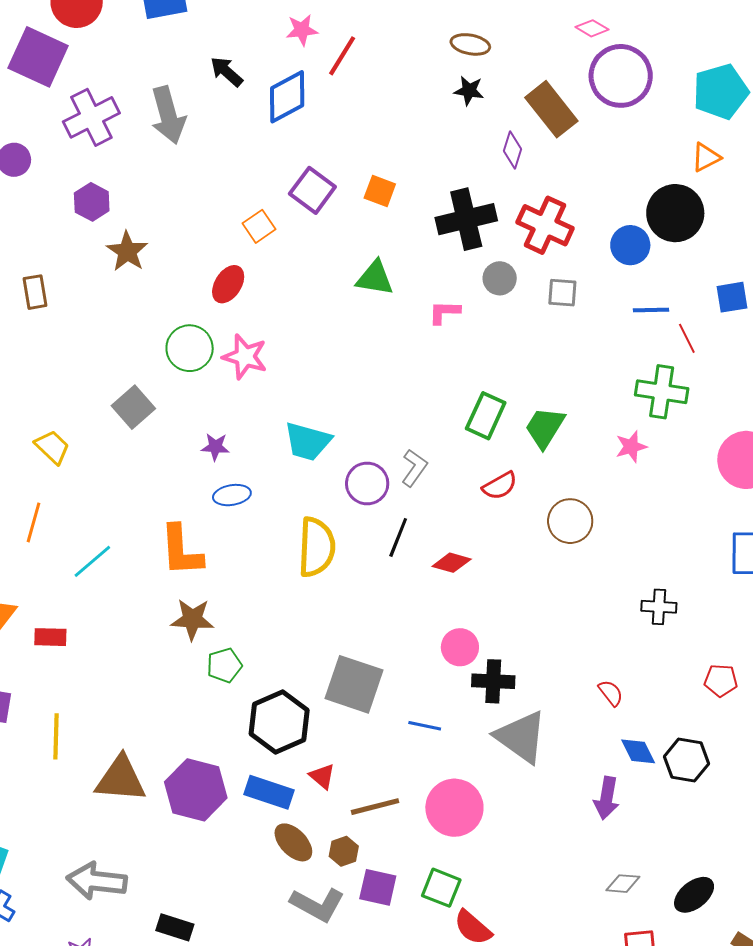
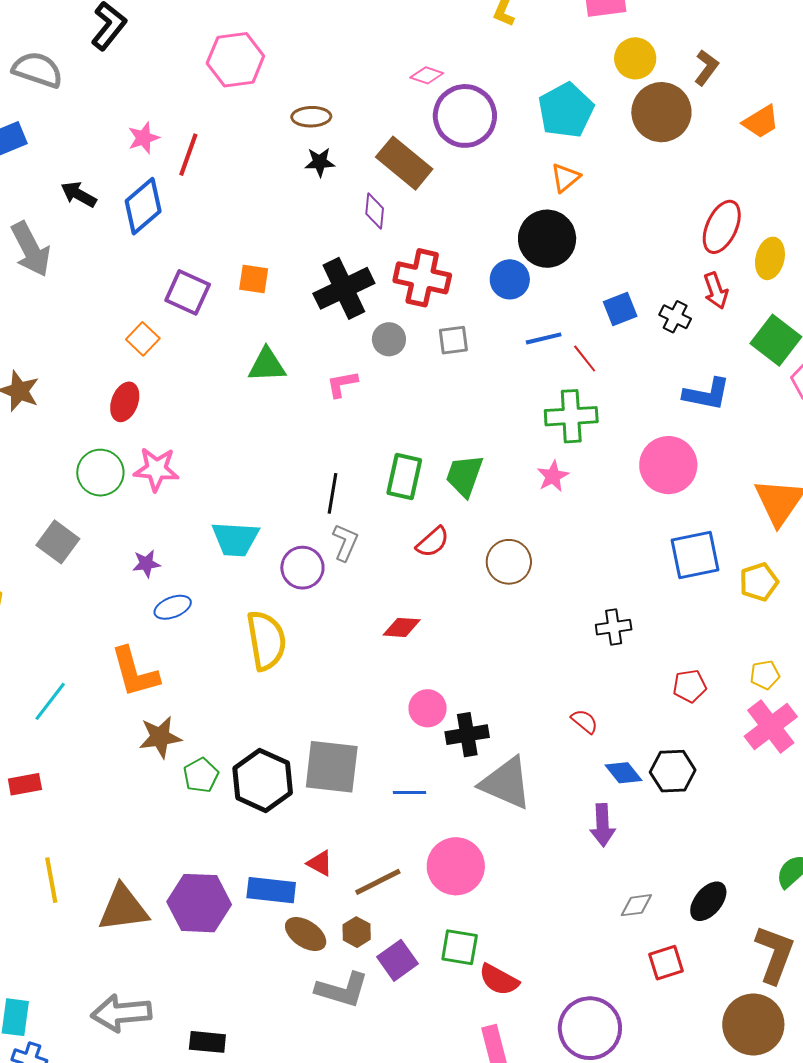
black line: (398, 537) -> (332, 493), moved
black hexagon: (279, 722) -> (263, 780), moved
purple square: (378, 887) -> (398, 960), turned -36

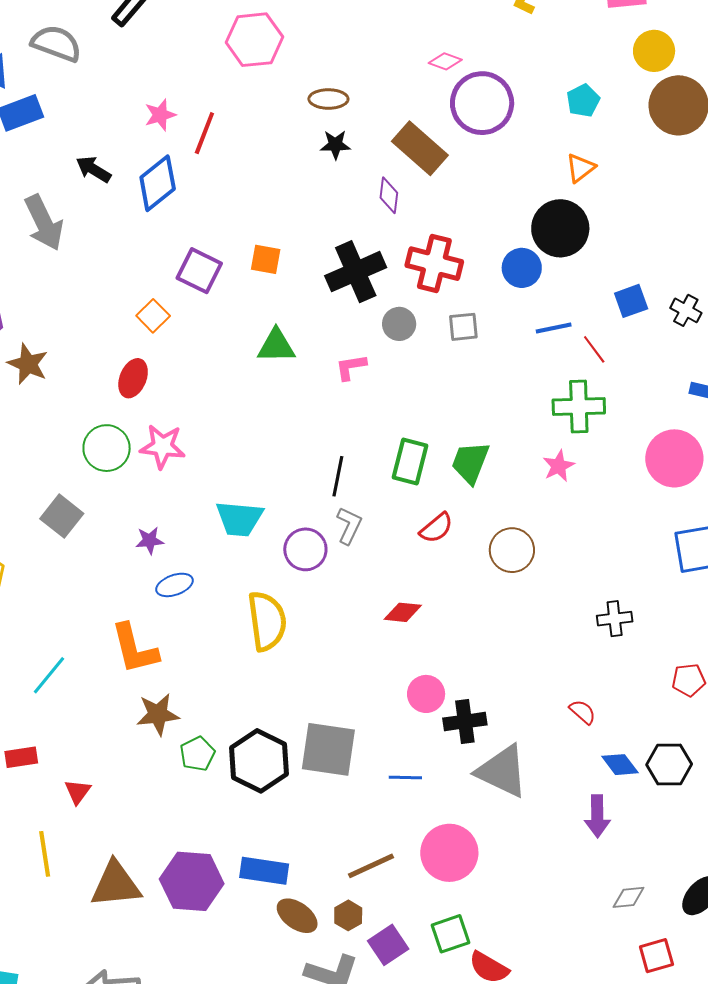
cyan pentagon: (566, 110) -> (583, 101), size x0.6
red triangle: (320, 863) -> (78, 792), moved, turned 36
green square: (460, 947) -> (451, 934), turned -30

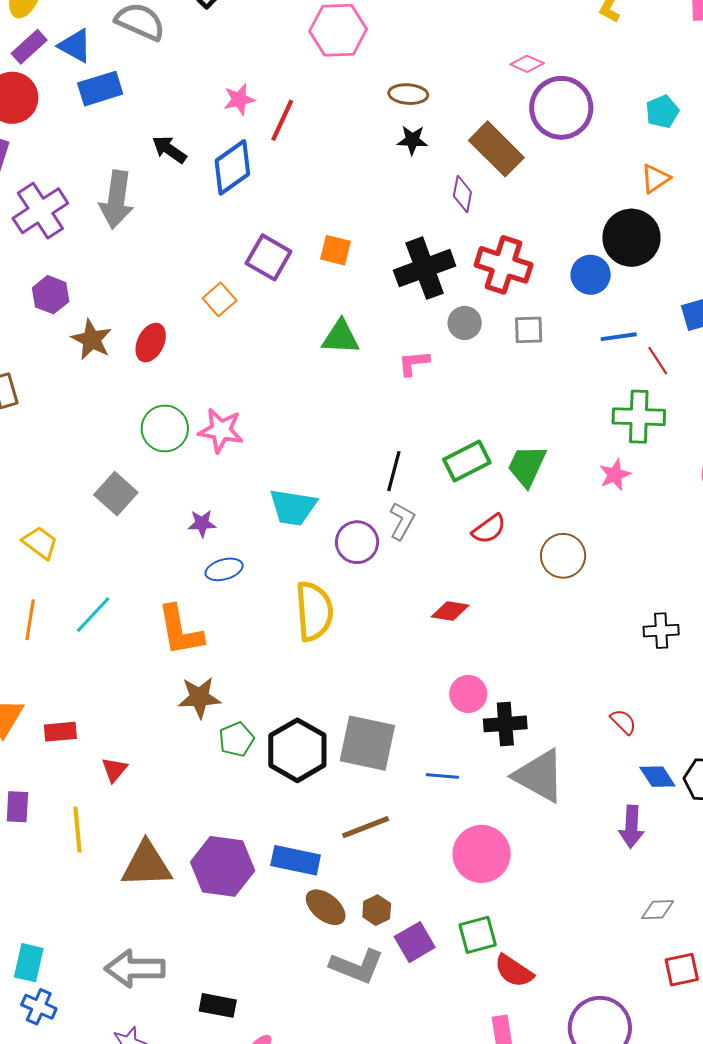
gray arrow: (44, 223) -> (116, 200), turned 30
red ellipse: (133, 378) -> (151, 343), moved
green rectangle: (410, 462) -> (467, 461), turned 45
cyan line: (49, 675) -> (93, 615), moved
brown line: (371, 866) -> (366, 827), moved

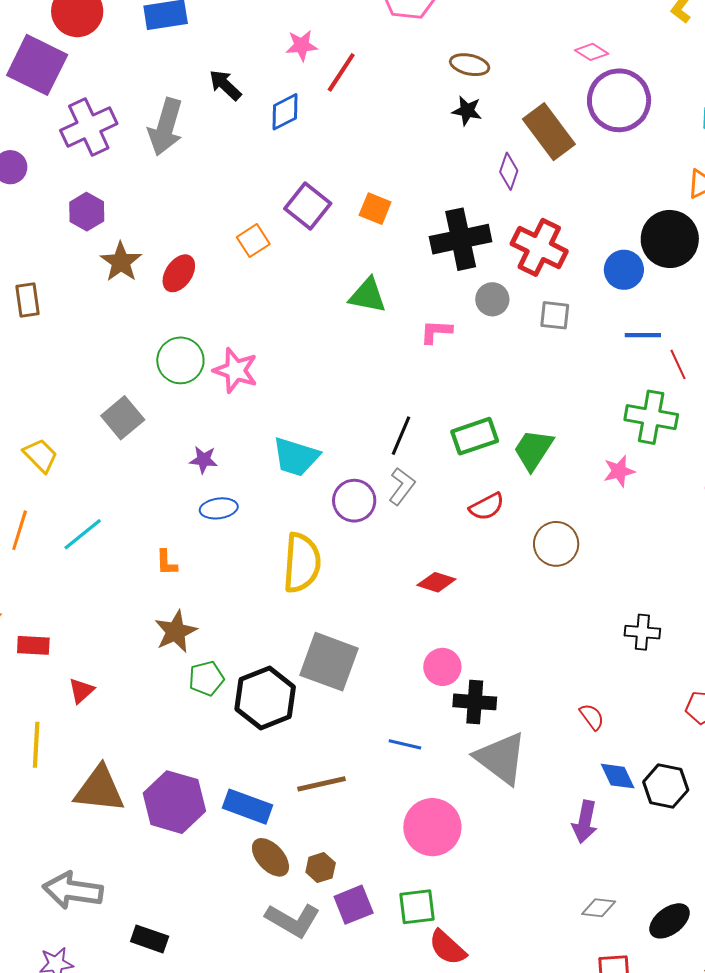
blue diamond: (232, 167) -> (285, 112), size x0.7
orange L-shape: (180, 630) -> (166, 563), size x0.5
brown star: (199, 697) -> (176, 632), turned -30
gray square: (367, 743) -> (329, 662), moved

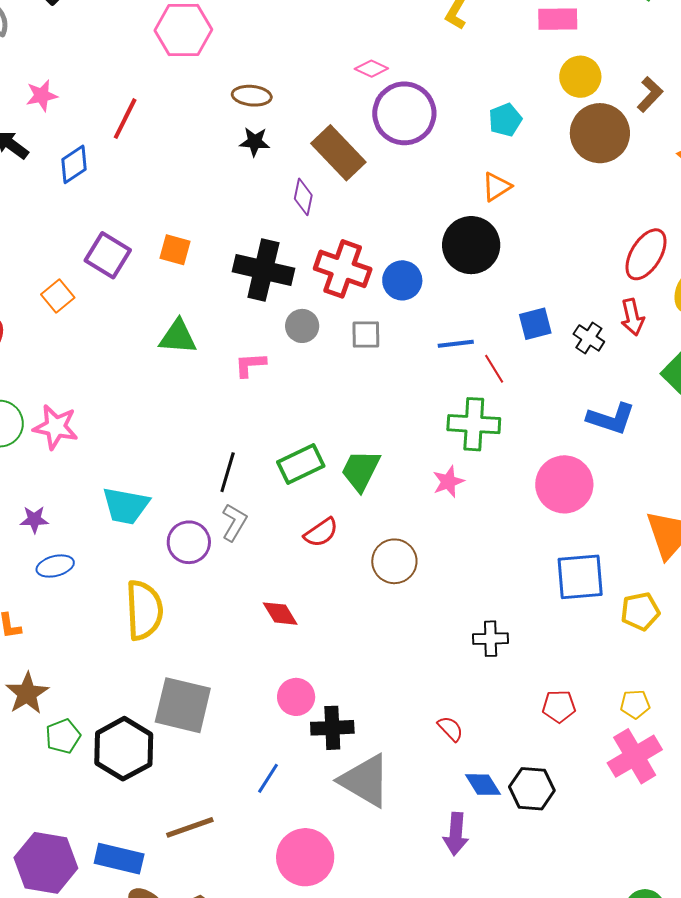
pink star: (302, 45) -> (42, 96), moved
black cross: (461, 239) -> (263, 270), turned 32
blue circle: (624, 270) -> (402, 280), moved
red diamond: (436, 582) -> (280, 614), turned 48
blue line: (405, 744) -> (268, 778), turned -64

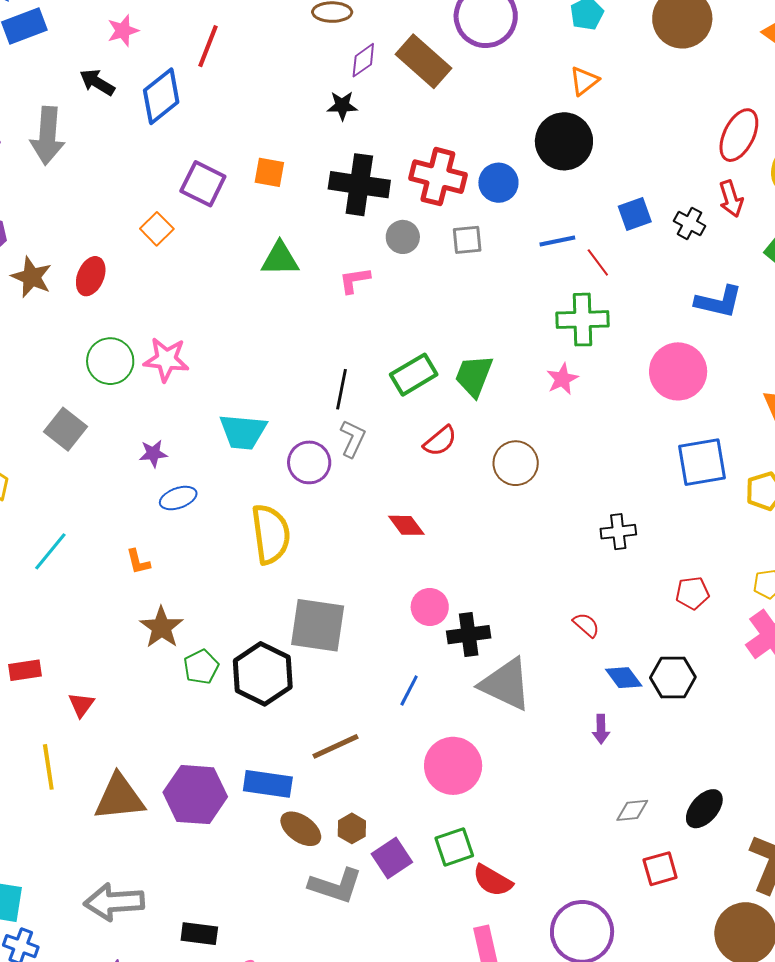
black star: (255, 142) -> (342, 106), moved
blue diamond: (74, 164) -> (161, 96), size x1.4
purple diamond: (303, 197) -> (363, 60), moved, turned 48
purple arrow: (456, 834) -> (601, 729), size x0.7

